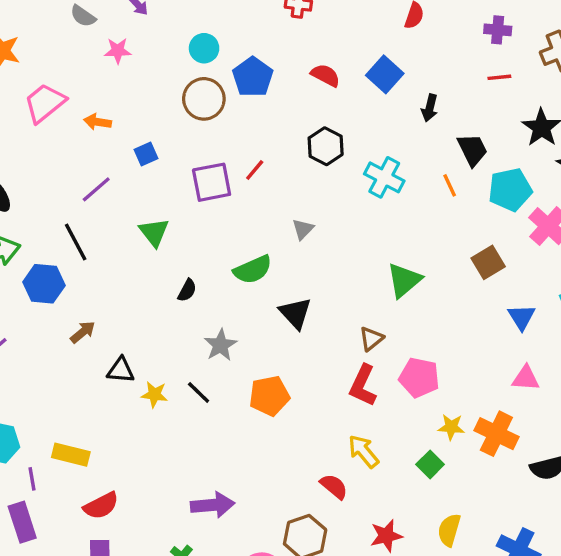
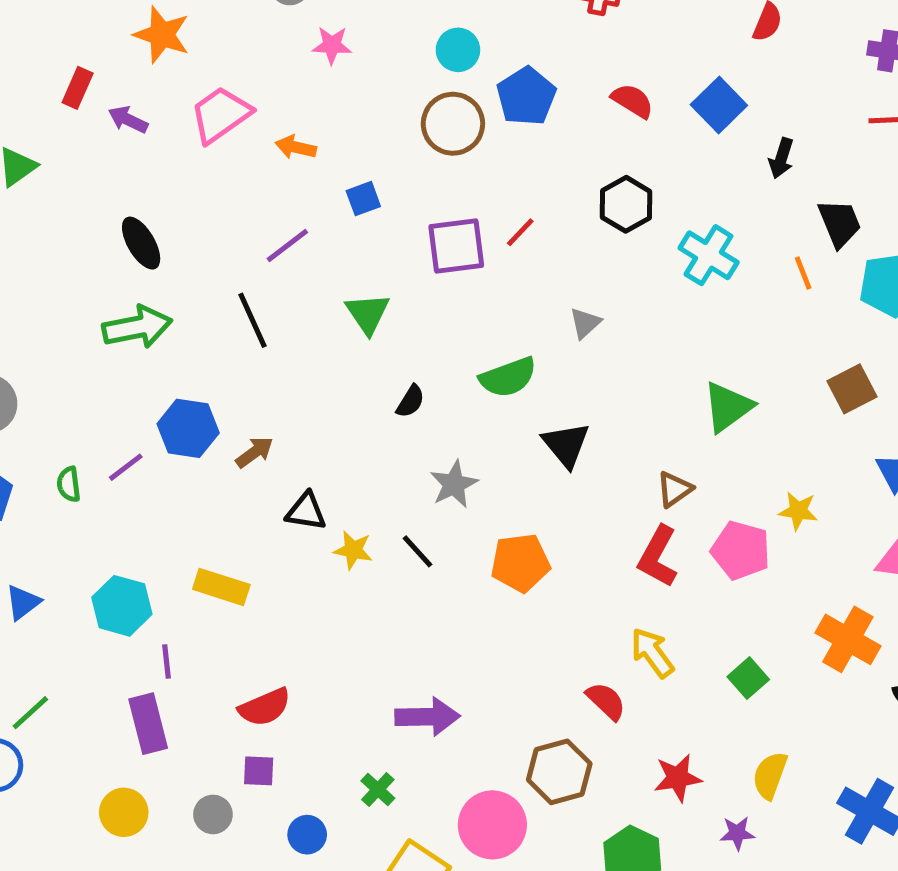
blue hexagon: (44, 284) -> (188, 428), moved
yellow star: (451, 427) -> (798, 511), moved
yellow rectangle: (71, 455) -> (221, 587), moved

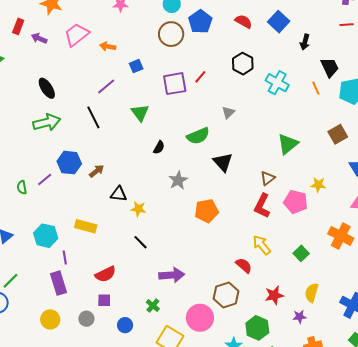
black line: (418, 551) -> (140, 242), moved

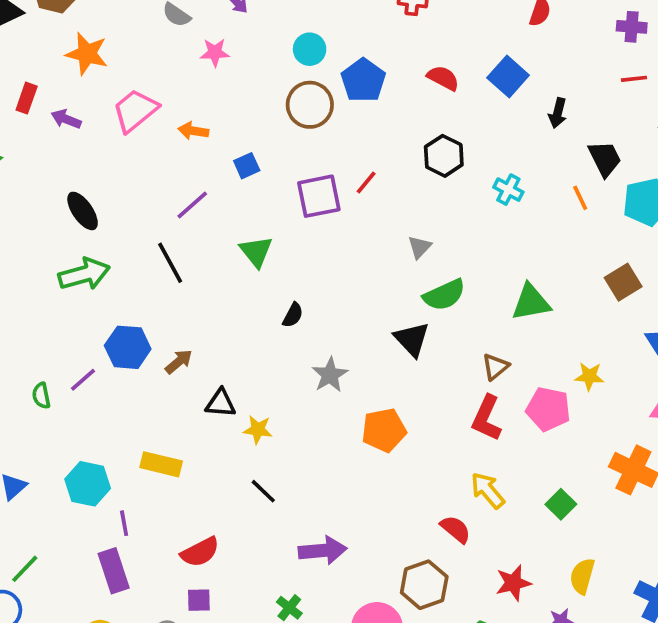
cyan cross: (277, 83) -> (508, 190), size x0.7
green semicircle: (198, 136) -> (444, 295), moved
green triangle: (288, 144) -> (531, 302), turned 30

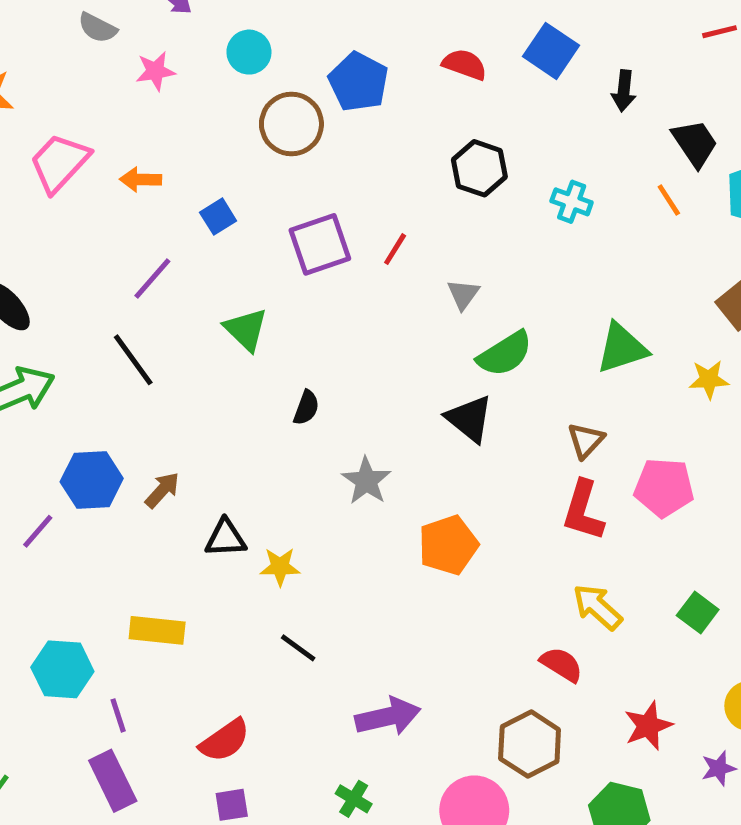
cyan circle: (310, 49) -> (249, 52), moved
red line: (366, 182) -> (395, 249), moved
yellow star: (589, 376) -> (709, 379), moved

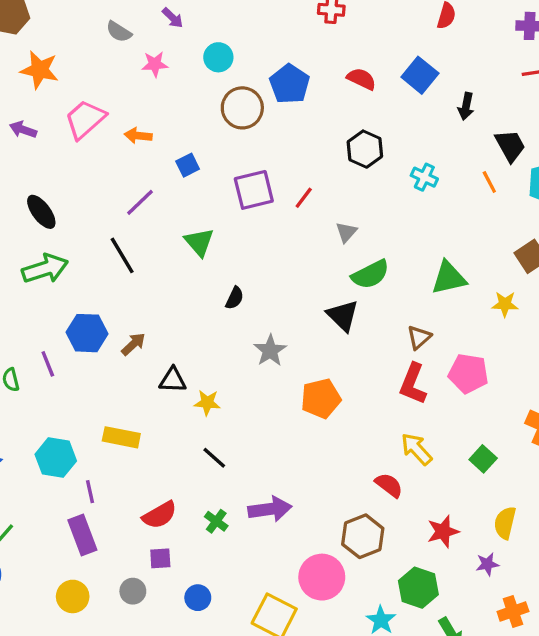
purple line: (38, 531) -> (48, 364), turned -68
green cross: (354, 799) -> (216, 521), moved

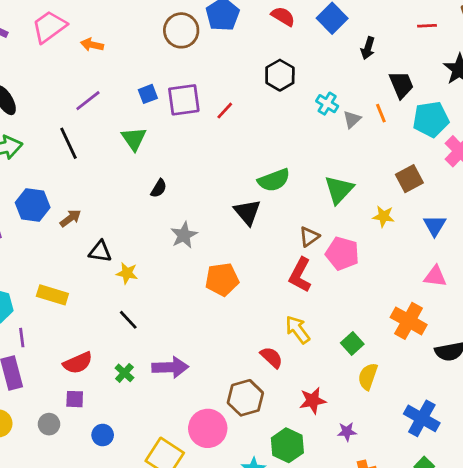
blue square: (188, 165) -> (148, 94), moved
gray triangle: (346, 232) -> (352, 119), moved
green triangle: (449, 278) -> (339, 190), turned -40
pink pentagon: (468, 373) -> (342, 253), moved
yellow semicircle: (505, 523) -> (368, 376), moved

